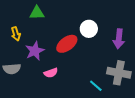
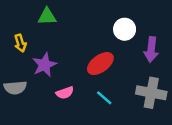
white circle: (89, 29) -> (125, 29), moved
red ellipse: (67, 44) -> (100, 64), moved
cyan line: (96, 86) -> (104, 98), moved

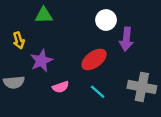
white circle: (125, 29) -> (106, 20), moved
purple arrow: (151, 50) -> (126, 39), moved

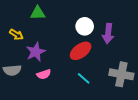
white circle: (106, 20) -> (85, 26), moved
yellow arrow: (19, 40) -> (16, 35), turned -40
pink semicircle: (61, 87) -> (44, 74), moved

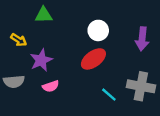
purple arrow: (108, 33) -> (142, 39), moved
cyan line: (84, 78) -> (109, 95), moved

